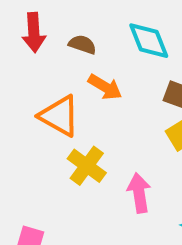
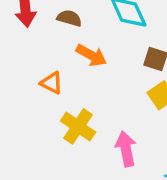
orange triangle: (59, 116) -> (52, 83), size x0.6

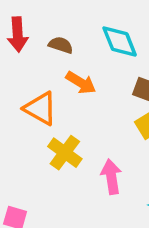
orange triangle: (52, 83) -> (40, 108), size x1.5

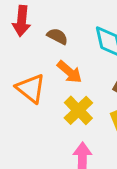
yellow cross: (65, 153) -> (78, 110), moved

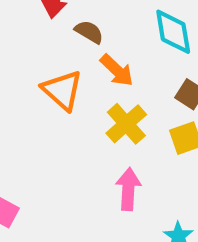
brown semicircle: (57, 36) -> (89, 32), moved

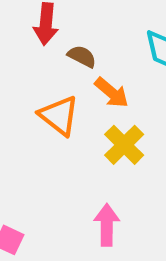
pink arrow: (128, 189) -> (107, 225), moved

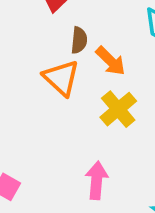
brown semicircle: (82, 56) -> (79, 40), moved, turned 64

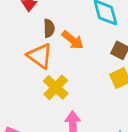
yellow cross: (118, 109) -> (56, 87), moved

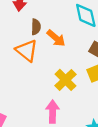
yellow cross: (56, 87) -> (66, 80), moved

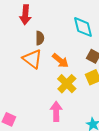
orange arrow: (56, 38) -> (60, 61), moved

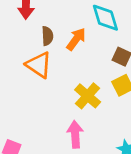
orange arrow: (60, 61) -> (76, 39), moved, turned -90

